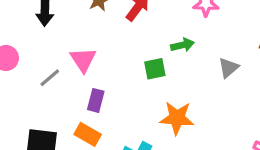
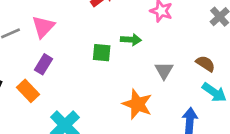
gray triangle: (228, 68) -> (164, 71), turned -36
orange star: (177, 118) -> (137, 104), moved

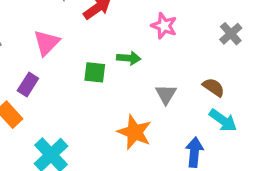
pink triangle: (43, 27) -> (47, 43), moved

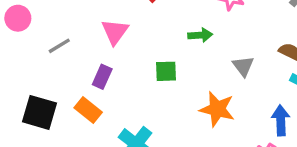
green square: (95, 72) -> (166, 71), moved

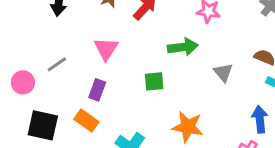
pink circle: (18, 18) -> (23, 82), moved
green arrow: (200, 35) -> (183, 47), size x1.4
orange star: (217, 109) -> (188, 127), moved

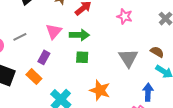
green arrow: (183, 47) -> (79, 35), moved
gray triangle: (223, 73) -> (128, 58), size x1.5

